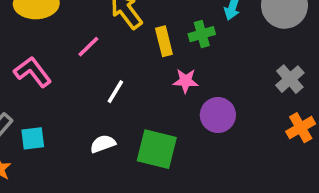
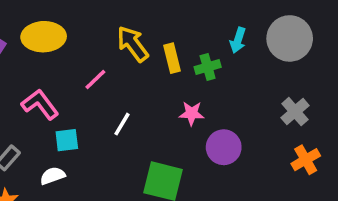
yellow rectangle: (164, 41) -> (172, 58), moved
cyan square: (33, 138) -> (67, 140), moved
white semicircle: (103, 144) -> (53, 176), moved

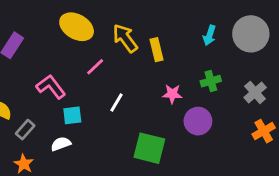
yellow ellipse: (44, 37) -> (77, 27), moved, turned 32
green cross: (208, 67) -> (211, 81), moved

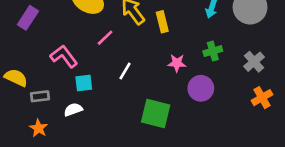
gray rectangle: (25, 130) -> (40, 96), turned 42

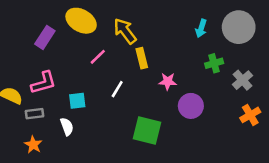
purple rectangle: (28, 18) -> (45, 37), moved
yellow rectangle: (162, 22) -> (142, 58), moved
green cross: (213, 51) -> (214, 63), moved
pink L-shape: (64, 56) -> (44, 83), moved, turned 112
white semicircle: (73, 110) -> (67, 127), turned 90

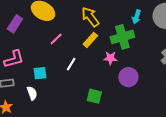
yellow arrow: (125, 31) -> (90, 17), moved
yellow rectangle: (142, 58) -> (90, 40), turned 56
green cross: (214, 63) -> (122, 37), moved, size x1.6
green square: (147, 130) -> (94, 96), size x0.7

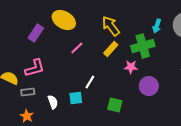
white line: (71, 64) -> (90, 82), moved
cyan square: (40, 73) -> (76, 98), moved

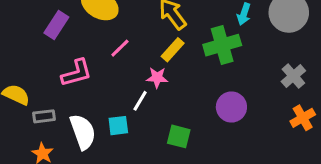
pink star: (131, 67) -> (157, 78), moved
pink L-shape: (35, 68) -> (77, 73), moved
white semicircle: (53, 102) -> (83, 132), size x1.6

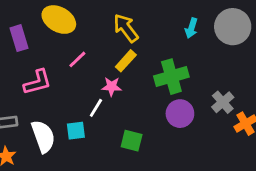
purple rectangle: (56, 25) -> (19, 38), turned -50
green cross: (222, 45) -> (171, 77), moved
gray cross: (293, 76) -> (223, 102), moved

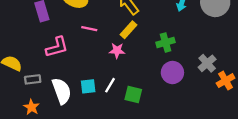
pink line: (77, 59) -> (89, 29), turned 56
green cross: (171, 77) -> (166, 42), size x0.7
white line: (96, 108) -> (110, 85), moved

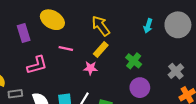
green cross: (166, 42) -> (134, 61), turned -35
gray cross: (207, 63) -> (176, 71), moved

